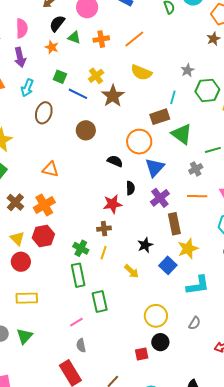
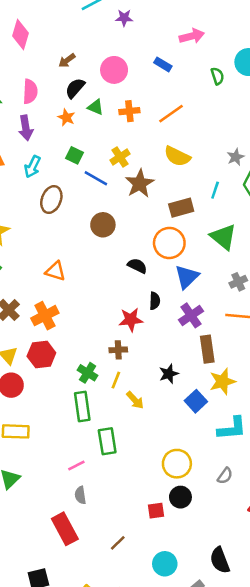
brown rectangle: (160, 117) -> (181, 208), moved
yellow arrow: (132, 271) -> (135, 400), moved

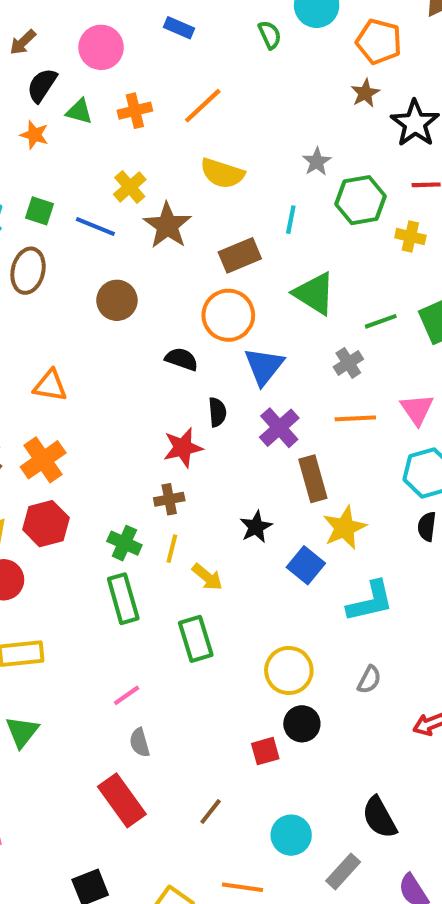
green square: (74, 155) -> (40, 211), moved
green rectangle: (107, 441) -> (196, 639), moved

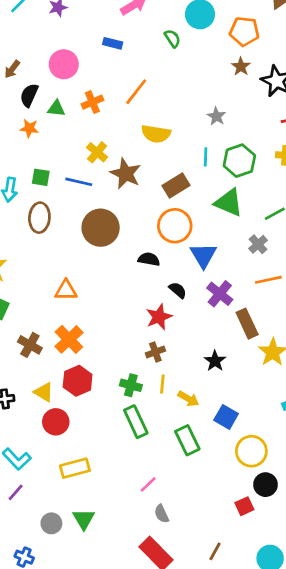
green hexagon: (360, 200) -> (239, 161), moved
brown circle: (117, 300) -> (101, 228), size x1.4
black semicircle: (217, 412) -> (178, 290), turned -36
blue square: (306, 565) -> (226, 417), moved

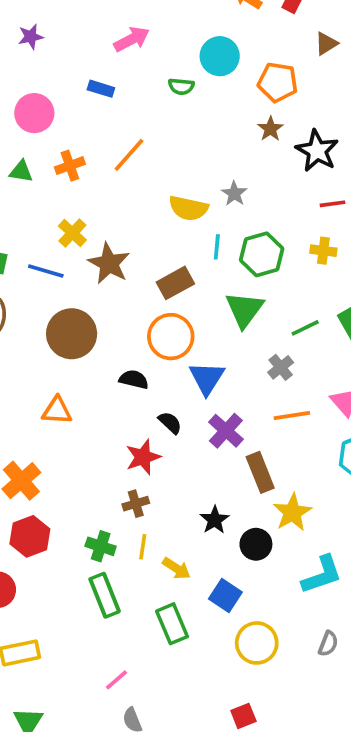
green semicircle: (172, 38) -> (181, 86), turned 126
yellow semicircle: (156, 134) -> (188, 208), moved
green triangle: (229, 203) -> (244, 309), turned 40
orange triangle: (66, 290) -> (57, 411), moved
black circle: (266, 485) -> (256, 544), moved

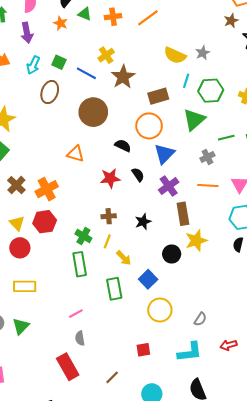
red star: (143, 457) -> (110, 178), moved
black star: (215, 520) -> (143, 222), moved
cyan L-shape: (322, 575) -> (190, 352), moved

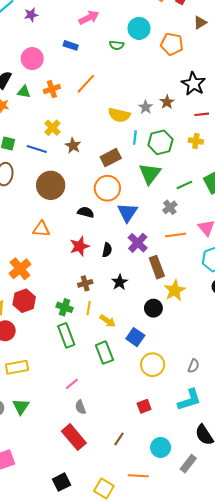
brown star: (231, 21) -> (167, 102), moved
brown star: (123, 77) -> (73, 146), size x0.7
black semicircle: (138, 175) -> (107, 250), moved, turned 56

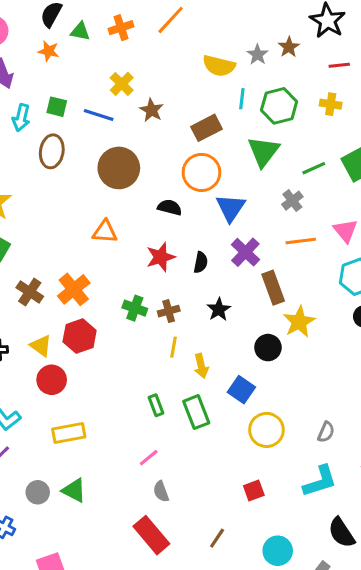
green cross: (65, 307) -> (135, 308), moved
yellow arrow: (108, 321) -> (201, 366), turned 42
green rectangle: (66, 335) -> (156, 405), moved, size x0.6
green triangle: (21, 407) -> (74, 490), turned -36

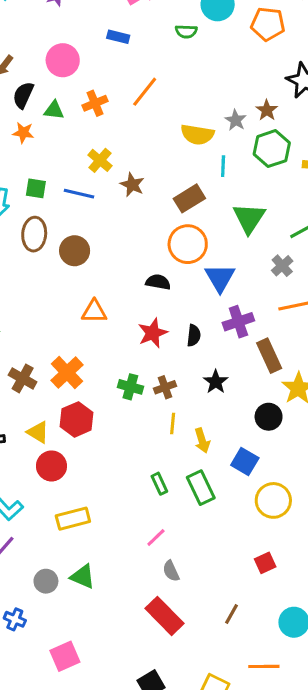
green hexagon: (279, 106) -> (272, 149), moved
brown circle: (119, 168) -> (75, 251), moved, size x0.7
purple cross: (245, 252) -> (238, 322), turned 32

